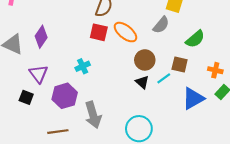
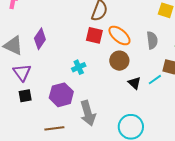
gray semicircle: (161, 25) -> (152, 40), moved, turned -48
brown circle: (145, 60) -> (119, 61), moved
purple triangle: (39, 74) -> (22, 72), moved
black square: (26, 97) -> (25, 96), turned -32

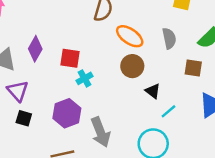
red square: (94, 35) -> (70, 58), moved
cyan line: (155, 80) -> (169, 111), moved
black square: (25, 96) -> (24, 118), turned 32

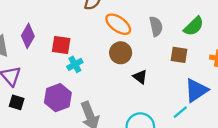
cyan line: (169, 111) -> (180, 112), moved

